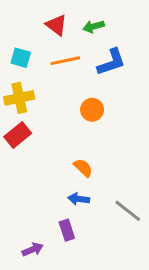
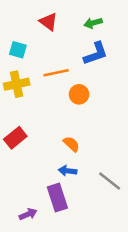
green arrow: (94, 26) -> (93, 23), moved
orange line: (65, 61) -> (56, 73), moved
red rectangle: (18, 135) -> (15, 138), moved
purple rectangle: (67, 230) -> (57, 198), size x1.5

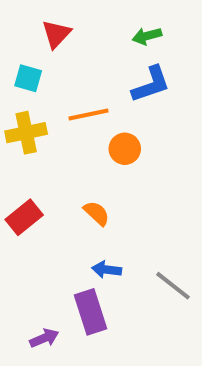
red triangle: (48, 22) -> (56, 34), moved, turned 36
orange semicircle: (71, 144) -> (97, 213), moved

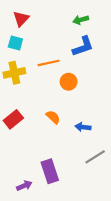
red triangle: (56, 34) -> (21, 19), moved
blue arrow: (107, 270) -> (83, 127), moved
gray line: (173, 286) -> (95, 157), turned -70

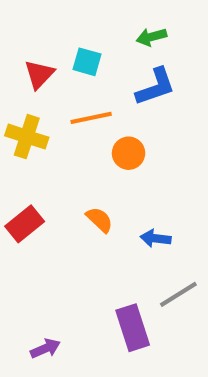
red triangle: (21, 19) -> (39, 74), moved
cyan square: (15, 43) -> (87, 62), moved
yellow cross: (14, 73) -> (27, 137), turned 30
purple rectangle: (50, 171) -> (133, 328), moved

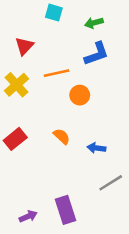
cyan square: (87, 62) -> (54, 13), moved
yellow cross: (27, 137) -> (17, 85), turned 30
purple rectangle: (133, 328) -> (66, 210), moved

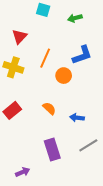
blue L-shape: (96, 54) -> (82, 55), moved
orange line: (57, 73) -> (45, 58), turned -54
yellow cross: (17, 85) -> (13, 67), turned -30
purple rectangle: (66, 210) -> (52, 149), moved

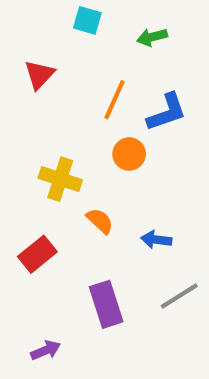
orange line: (45, 58) -> (115, 100), moved
yellow cross: (13, 67) -> (60, 179), moved
red rectangle: (12, 110) -> (37, 254), moved

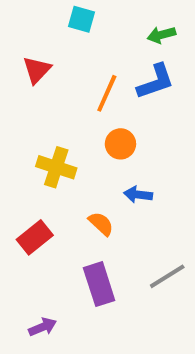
green arrow: (152, 37) -> (161, 35), moved
blue L-shape: (167, 112) -> (156, 82), moved
orange semicircle: (100, 221) -> (101, 224), moved
blue arrow: (156, 240) -> (138, 195), moved

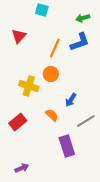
orange circle: (120, 144) -> (51, 74), moved
blue arrow: (138, 195) -> (71, 100), turned -64
gray line: (167, 276) -> (86, 121), moved
purple rectangle: (99, 284) -> (67, 146), moved

